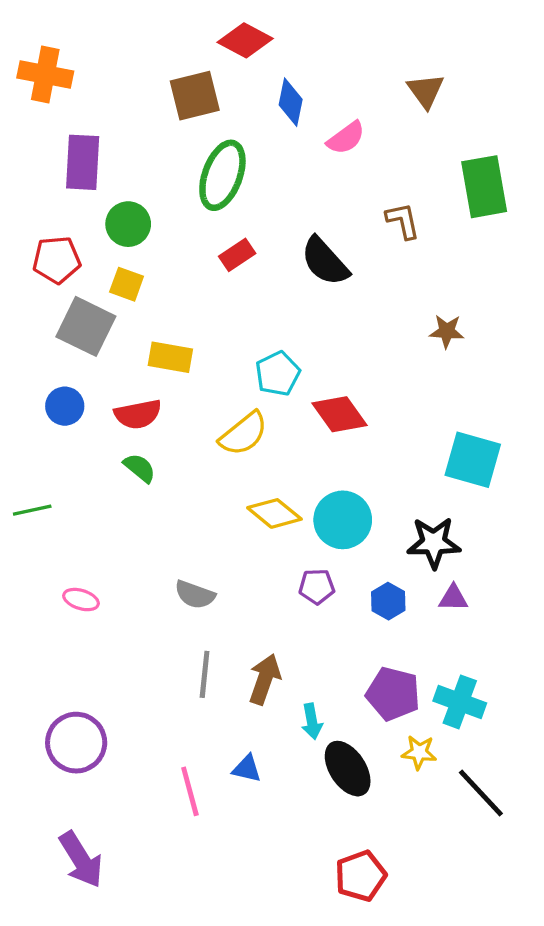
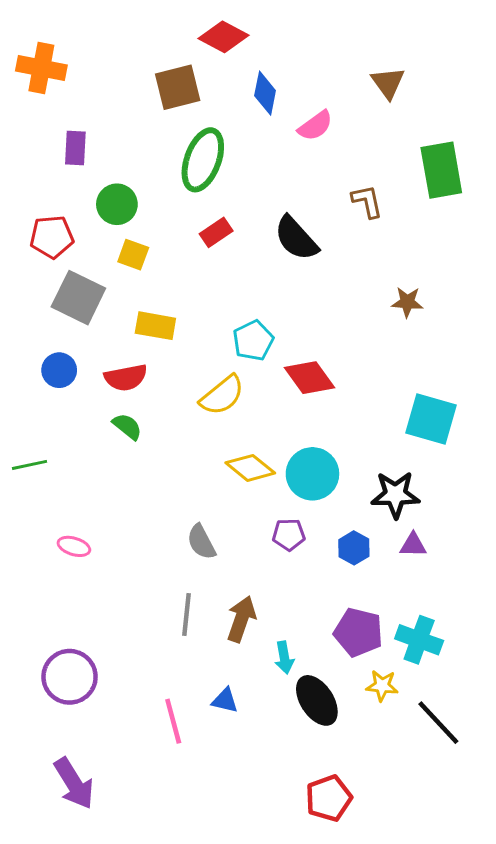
purple rectangle: (83, 162) -> (75, 148), size x0.7
yellow square: (127, 284) -> (133, 255), moved
gray semicircle: (195, 595) -> (201, 542), moved, turned 42

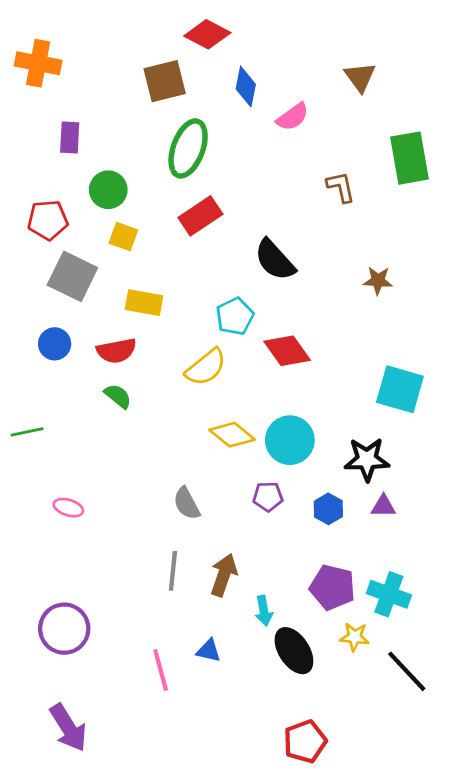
red rectangle: (216, 232) -> (200, 216), size x1.4
black semicircle: (296, 238) -> (275, 260), moved

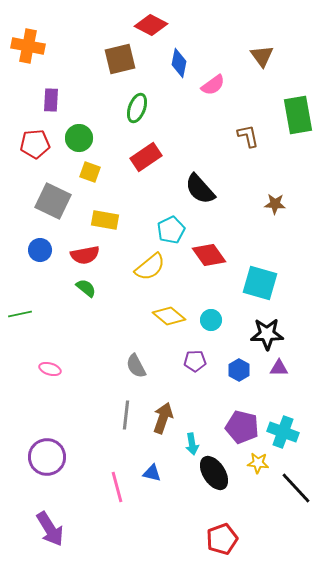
green ellipse: (188, 148) -> (137, 108), size x0.7
red pentagon: (48, 220) -> (35, 144), moved
cyan square: (400, 389) -> (260, 283), moved
cyan circle: (290, 440) -> (211, 320), size x0.6

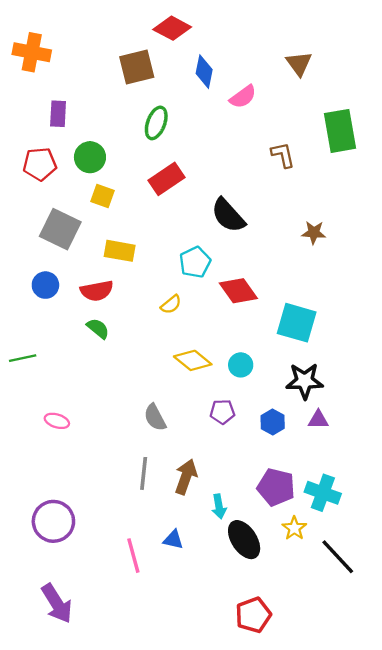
yellow semicircle: (150, 267) -> (171, 304), size x0.6
yellow star: (258, 463) -> (294, 528), turned 30

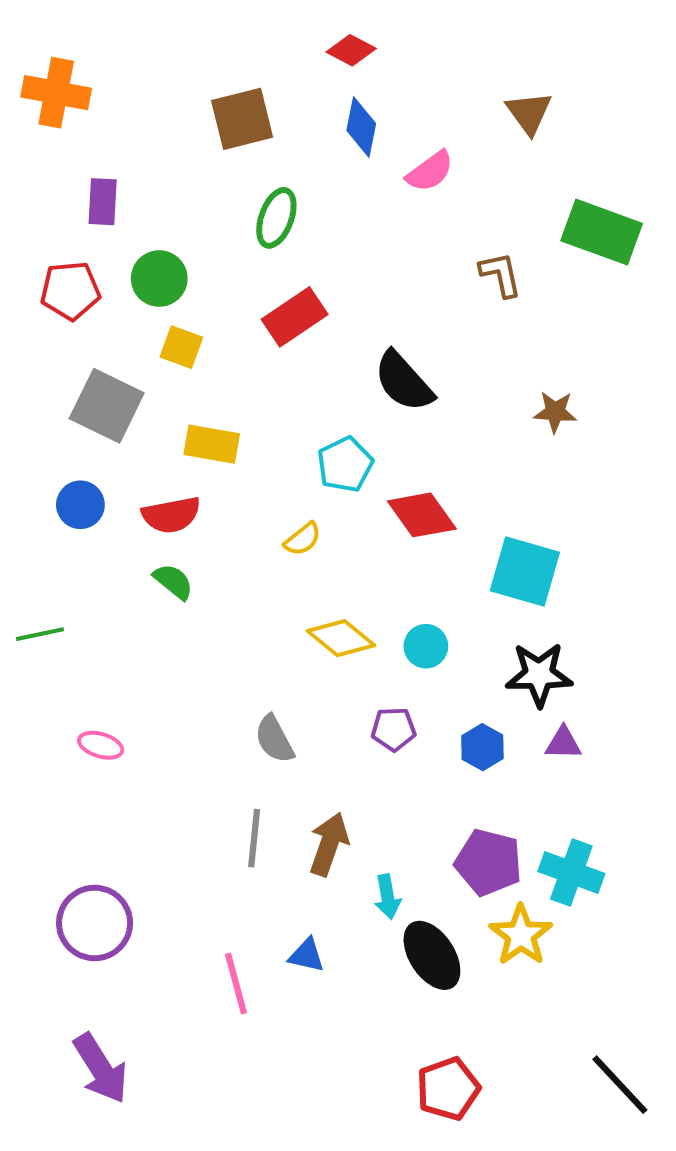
red diamond: (172, 28) -> (351, 50), moved, size x0.7
green rectangle: (340, 131) -> (602, 232), turned -60
yellow star: (294, 528) -> (521, 935), size x1.4
black line: (338, 557) -> (620, 1085), moved

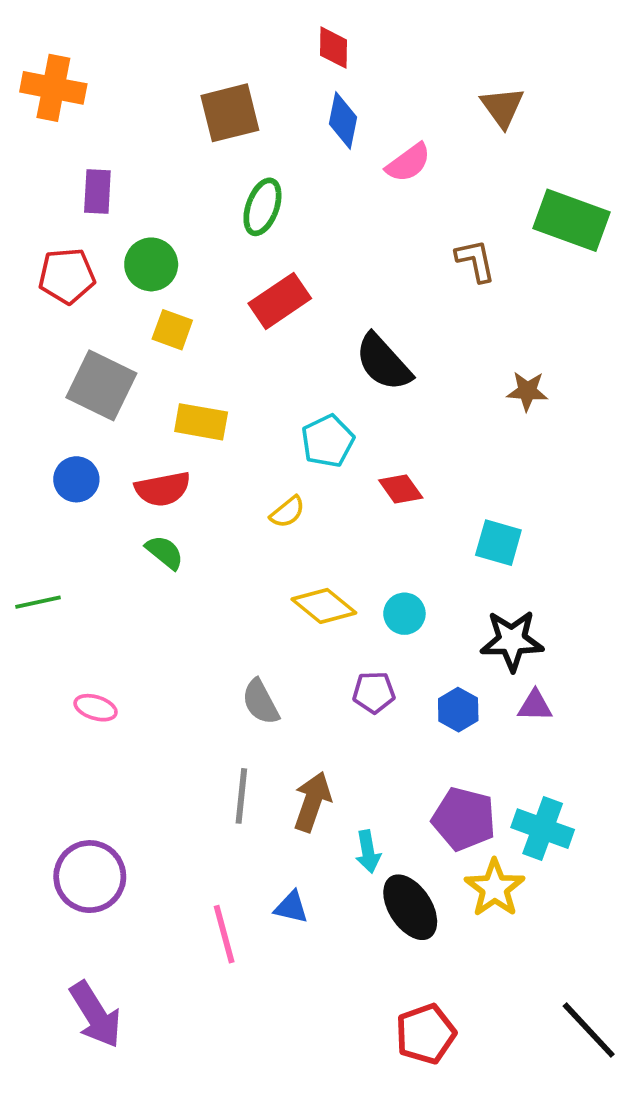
red diamond: (351, 50) -> (333, 48), turned 63
red diamond: (422, 515) -> (401, 489), size x0.7
cyan square: (525, 571) -> (498, 543), size x0.7

